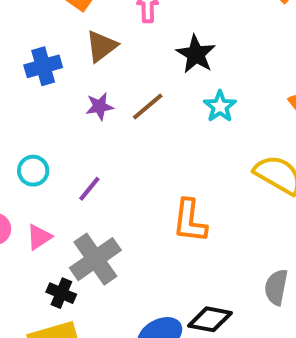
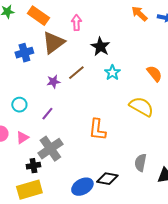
brown triangle: (101, 46) -> (53, 43), size x1.4
purple star: (99, 106) -> (53, 82), moved
black cross: (61, 293) -> (33, 166), turned -32

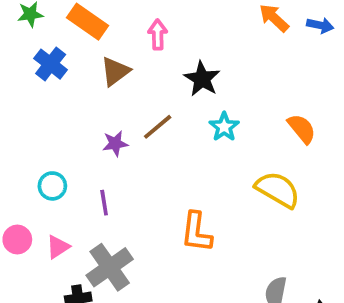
brown triangle: (53, 43) -> (115, 71), size x0.7
blue cross: (24, 53) -> (51, 64), moved, turned -36
purple line: (47, 114) -> (104, 203), turned -48

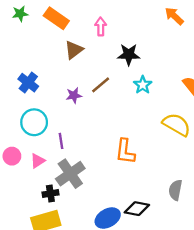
blue cross: (51, 64) -> (28, 83), moved
black star: (202, 79) -> (129, 55), turned -30
cyan circle: (52, 186) -> (34, 122), size x1.5
purple line: (104, 203) -> (61, 141), moved

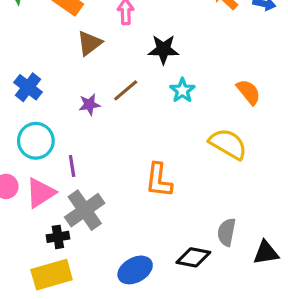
pink triangle: (38, 161) -> (41, 193), size x1.5
black diamond: (137, 209) -> (193, 257), moved

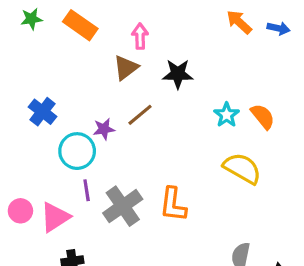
brown triangle: (89, 43) -> (126, 68), moved
cyan star: (182, 90) -> (227, 115), moved
cyan circle: (36, 141) -> (77, 151), moved
gray cross: (85, 210) -> (123, 206), moved

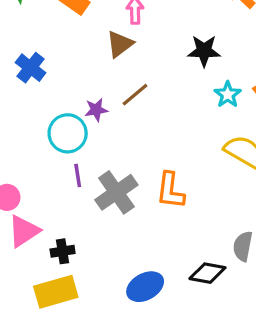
black star: (178, 74) -> (204, 51), moved
blue cross: (42, 112) -> (31, 68), moved
pink triangle: (55, 217) -> (24, 231), moved

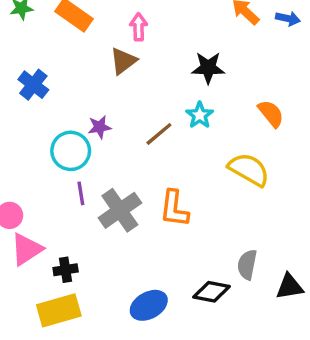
brown line: (135, 95) -> (159, 134), moved
cyan star: (228, 95) -> (200, 115), moved

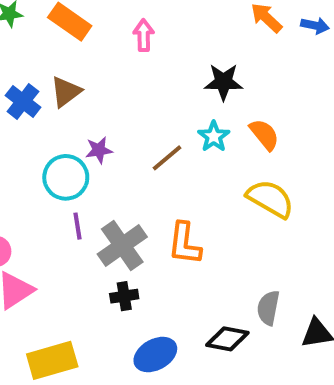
brown triangle: (123, 61) -> (66, 92), moved
orange semicircle: (271, 114) -> (264, 135), moved
black cross: (66, 270) -> (124, 296), moved

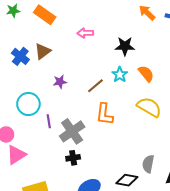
pink arrow: (144, 35) -> (85, 33), moved, turned -91
cyan circle: (66, 177) -> (28, 104), moved
orange L-shape: (185, 244) -> (105, 114), moved

